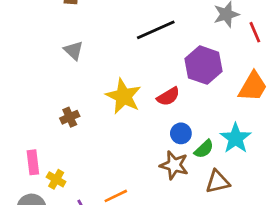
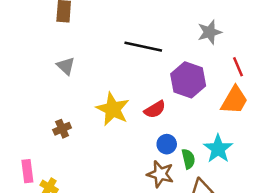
black line: (156, 30) -> (143, 47), turned 36
red line: (255, 32) -> (238, 67), moved
green semicircle: (204, 149) -> (188, 159), turned -60

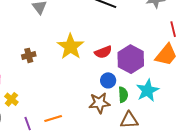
purple hexagon: (188, 80) -> (131, 59), moved
brown star: (160, 174) -> (99, 103), turned -30

